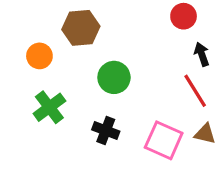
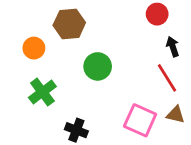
black cross: (106, 130) -> (76, 130), moved

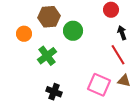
green circle: (98, 66) -> (73, 31), moved
green cross: (42, 92) -> (47, 56), moved

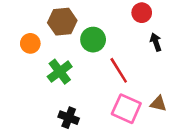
red line: (118, 55) -> (119, 70), moved

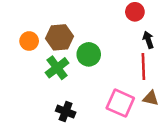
brown hexagon: (62, 22) -> (60, 37), moved
green circle: (93, 40) -> (89, 54), moved
red line: (119, 70) -> (143, 67), moved, turned 30

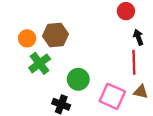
green circle: (89, 54) -> (78, 79), moved
green cross: (57, 68) -> (40, 63), moved

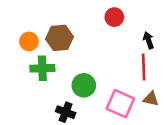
red circle: (126, 11) -> (114, 17), moved
green cross: (40, 63) -> (42, 68), turned 35

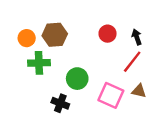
red circle: (114, 17) -> (108, 34), moved
red line: (144, 67) -> (132, 62), turned 40

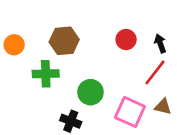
orange circle: (27, 38) -> (14, 45), moved

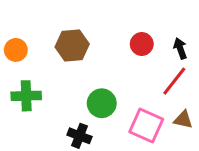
green cross: (46, 74) -> (26, 96), moved

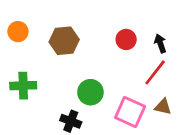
orange circle: (16, 50) -> (18, 32), moved

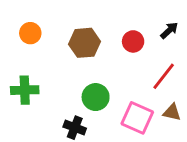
orange circle: (18, 32) -> (30, 33), moved
brown hexagon: (64, 41) -> (84, 43), moved
black arrow: (160, 43) -> (169, 30), moved, turned 66

